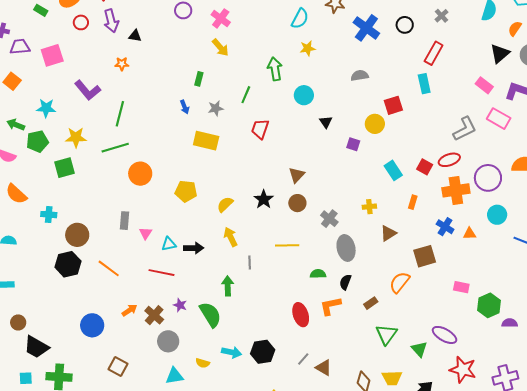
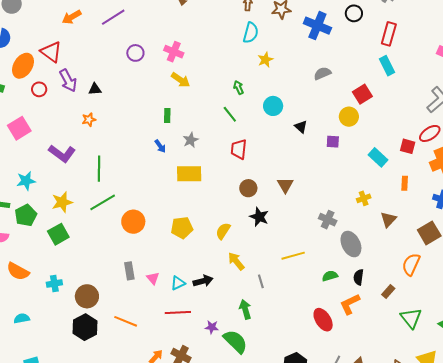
green arrow: (275, 69) -> (239, 87), size x0.6
green line: (246, 95) -> (230, 114), moved, turned -48
brown circle: (297, 203) -> (248, 188), moved
purple star: (180, 305) -> (212, 327), moved

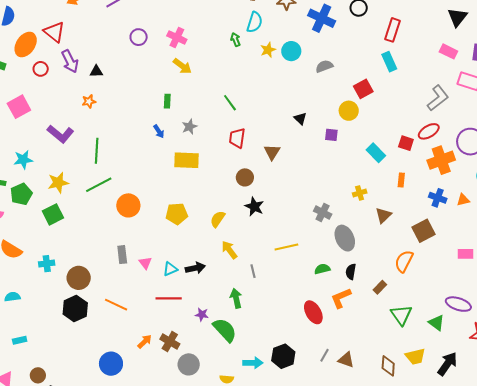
green arrow: (239, 87) -> (236, 40), moved
cyan circle: (273, 106) -> (291, 51), moved
brown triangle: (285, 185) -> (272, 152), moved

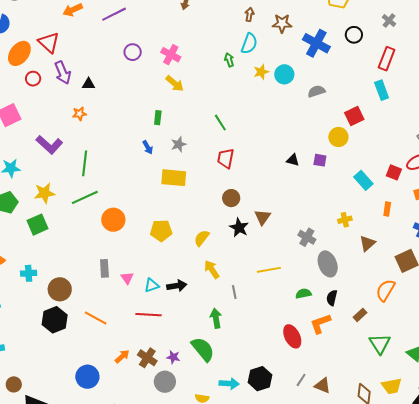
black triangle: (300, 118) -> (293, 160), moved, turned -32
brown triangle: (272, 152) -> (262, 217), moved
purple star: (202, 315) -> (173, 357), moved

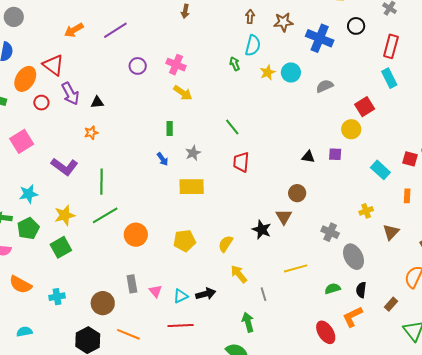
brown circle: (231, 198) -> (297, 193), moved
brown circle: (60, 289) -> (103, 303), moved

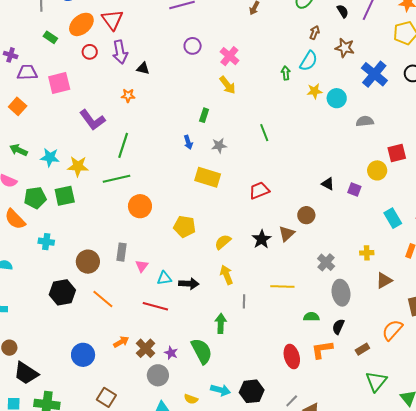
red trapezoid: (241, 162) -> (259, 190), moved, turned 45
cyan star: (29, 194) -> (50, 157), moved
green pentagon: (28, 228) -> (35, 198), moved

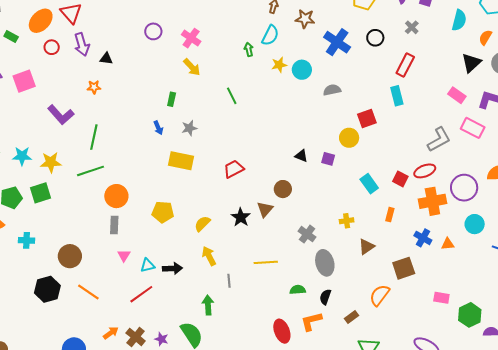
green line: (264, 133) -> (232, 96), moved
gray rectangle: (122, 252) -> (114, 225), moved
red line: (155, 306) -> (141, 294), turned -45

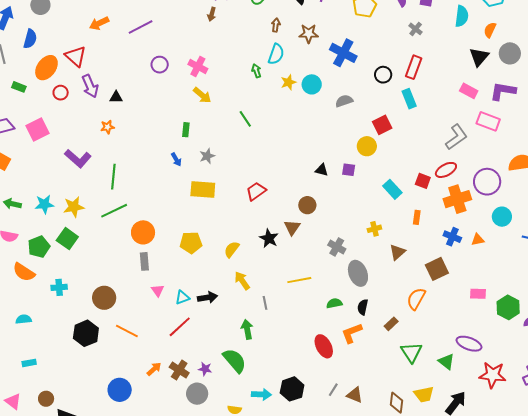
black circle: (375, 38) -> (383, 75), moved
green square: (40, 193) -> (67, 239), turned -30

